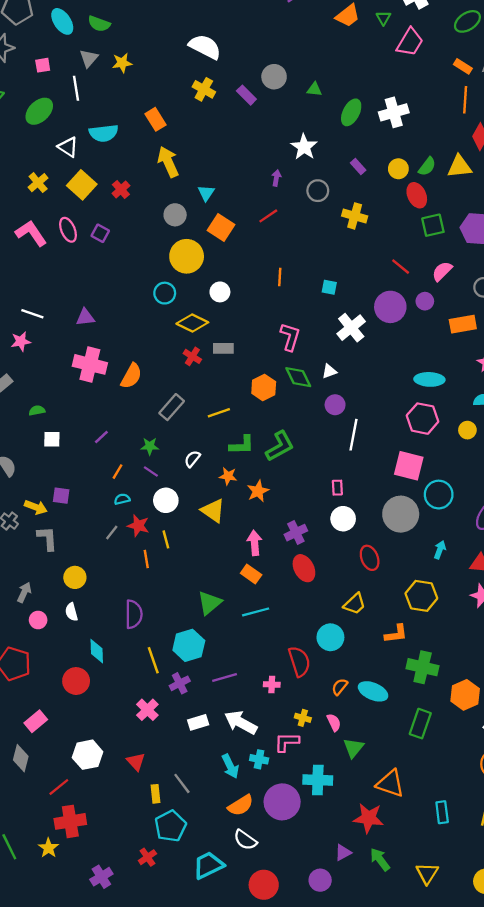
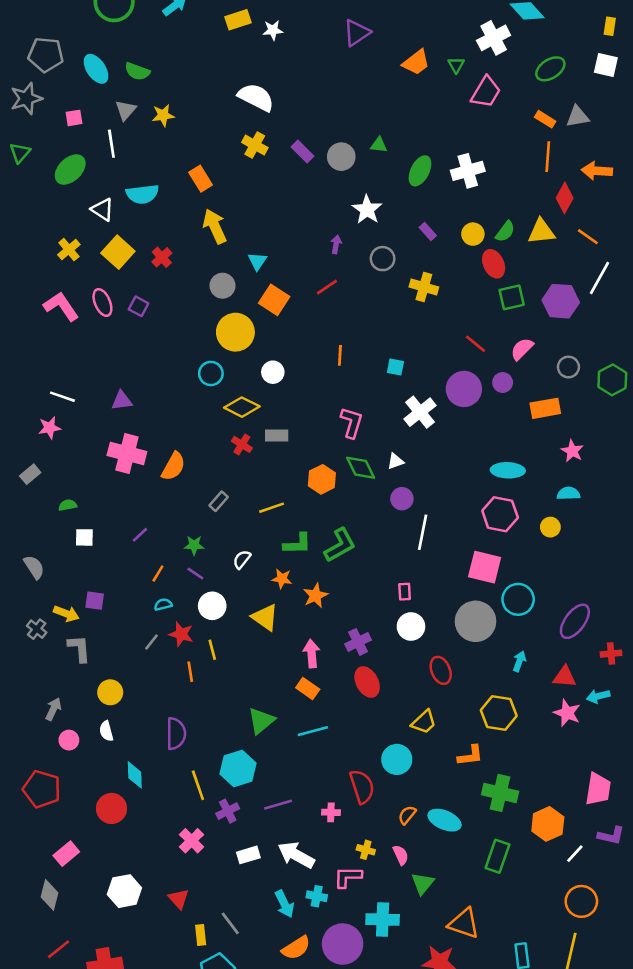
gray circle: (274, 77) -> (341, 157), moved
gray rectangle: (172, 407) -> (219, 501), size x0.7
red line: (59, 787) -> (59, 949), moved

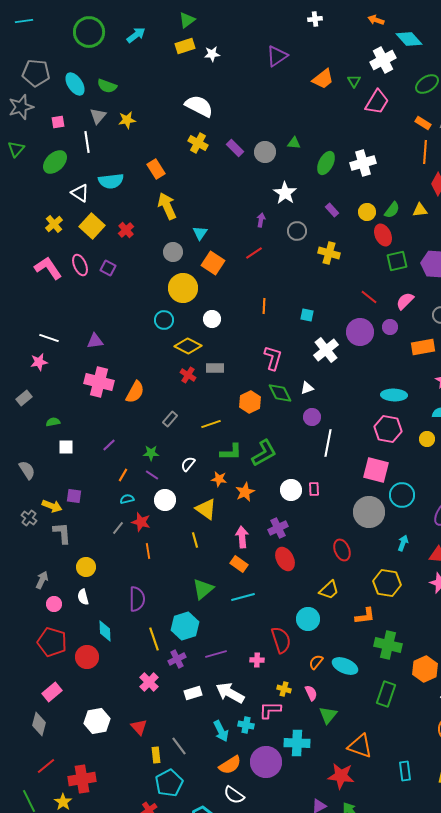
yellow triangle: (541, 231) -> (420, 210), size x0.7
white circle: (411, 626) -> (291, 490), moved
yellow line: (212, 650) -> (195, 540), moved
red pentagon: (42, 789) -> (52, 642), moved

